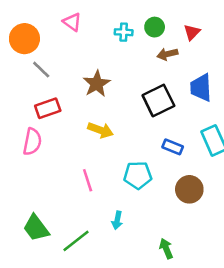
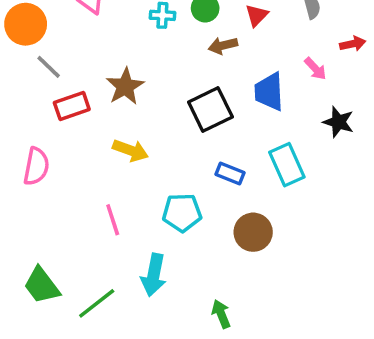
red rectangle: (48, 108) -> (72, 106), moved
cyan arrow: (117, 220) -> (154, 275), size x1.6

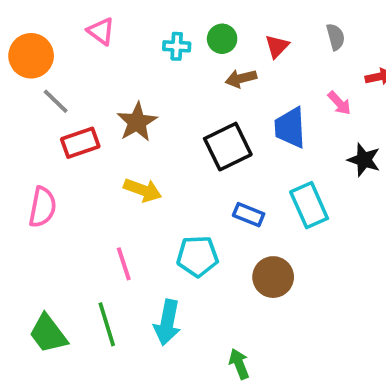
green line: (97, 303) -> (107, 324), moved, turned -69

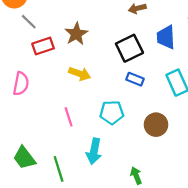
blue rectangle: (249, 215) -> (135, 79), moved
green line: (107, 324) -> (59, 169), moved

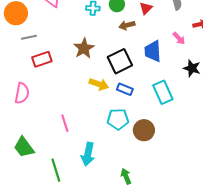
gray line: (29, 22) -> (29, 37), turned -56
brown star: (76, 34) -> (84, 48), moved
yellow arrow: (80, 74) -> (99, 84), moved
cyan pentagon: (112, 112) -> (118, 119), moved
green trapezoid: (24, 158) -> (24, 147), moved

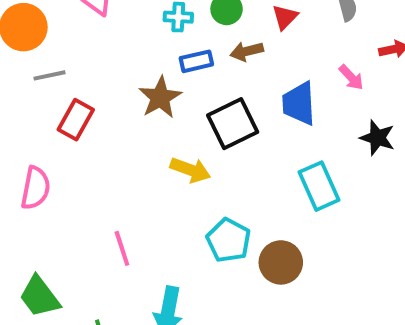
red rectangle: (42, 59) -> (76, 120), turned -42
blue rectangle: (125, 89) -> (196, 61), moved, turned -35
cyan pentagon: (118, 119) -> (229, 240), turned 30

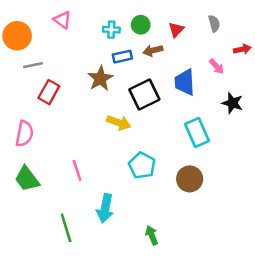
brown circle: (281, 262) -> (190, 179), moved
green trapezoid: (39, 297) -> (27, 179), moved

